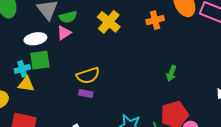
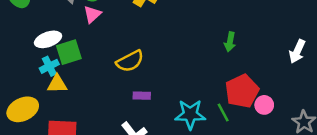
white ellipse: (35, 39) -> (48, 39), moved
purple rectangle: (86, 93) -> (142, 96), moved

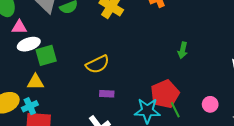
pink triangle: (92, 14) -> (19, 27), moved, turned 42
cyan cross: (49, 66) -> (30, 106), moved
red pentagon: (242, 91) -> (165, 94), moved

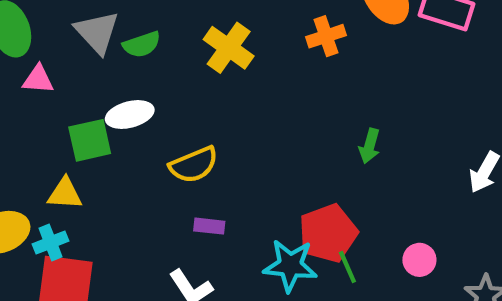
white ellipse: (29, 44) -> (130, 115), moved

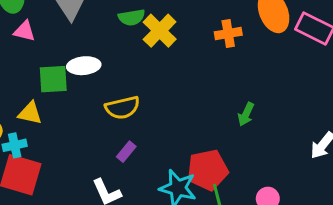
green semicircle: (142, 44) -> (132, 17), moved
purple rectangle: (209, 226) -> (126, 152), turned -66

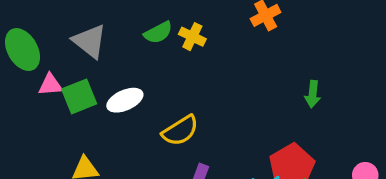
yellow cross: (160, 31) -> (192, 37), size x0.7
green square: (53, 79) -> (79, 96), moved

